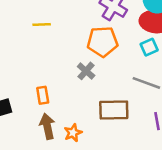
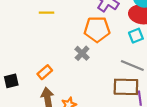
orange rectangle: (43, 95) -> (45, 72), turned 56
brown rectangle: (114, 110) -> (126, 87), moved

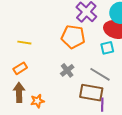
yellow line: (47, 13) -> (24, 43), moved
gray cross: (82, 53) -> (67, 70), moved

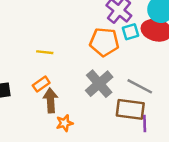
cyan square: (107, 48) -> (131, 32), moved
gray cross: (67, 70) -> (99, 84), size x1.6
brown arrow: (19, 92) -> (50, 100), moved

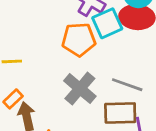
cyan square: (131, 32) -> (107, 23), size x1.5

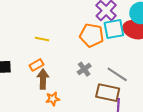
gray cross: (80, 89) -> (84, 69), size x0.6

